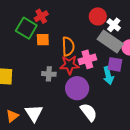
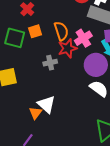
green square: (26, 28) -> (15, 38), moved
purple circle: (77, 88) -> (96, 65), moved
orange triangle: (12, 116) -> (35, 113), moved

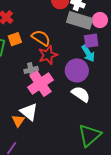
orange semicircle: (61, 31) -> (41, 38), turned -36
pink cross: (83, 38) -> (40, 84), moved, size x1.4

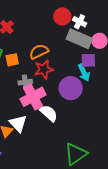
orange semicircle: (41, 38) -> (39, 52), turned -66
orange square: (15, 39) -> (12, 60), moved
white semicircle: (81, 94) -> (49, 113), moved

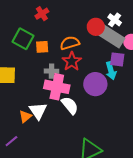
red circle: (62, 16) -> (96, 27), moved
red star: (44, 69) -> (72, 61), turned -30
pink cross: (33, 97) -> (57, 87), turned 30

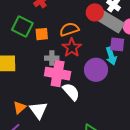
white triangle: (38, 111) -> (38, 110), moved
orange triangle: (25, 116) -> (20, 108), moved

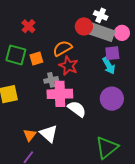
purple circle: (96, 70) -> (112, 99), moved

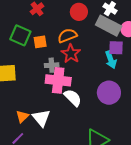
red circle: (84, 26) -> (79, 12), moved

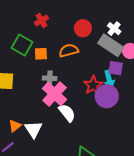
red star: (71, 54) -> (93, 85), moved
pink cross: (58, 80) -> (55, 94), turned 30
purple circle: (109, 93) -> (107, 96), moved

